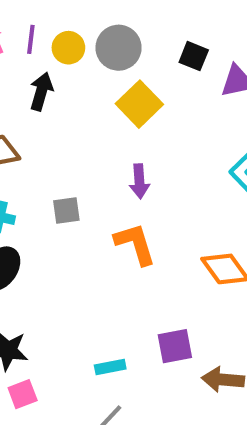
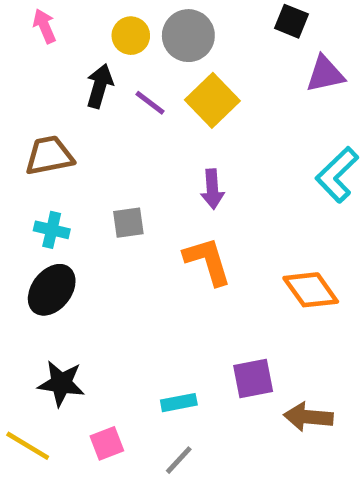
purple line: (31, 39) -> (150, 103), moved, turned -60
black square: (194, 56) -> (291, 21), moved
pink square: (23, 394) -> (107, 443), moved

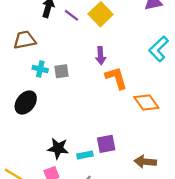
cyan cross: (52, 230) -> (40, 69), moved
orange L-shape: (208, 261) -> (116, 78), moved
purple square: (253, 379) -> (106, 144), moved
black star: (61, 383) -> (58, 148), moved

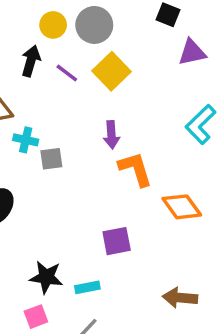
cyan cross: (40, 69) -> (26, 140), moved
purple square: (106, 144) -> (117, 241), moved

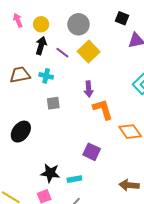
yellow circle: (53, 25) -> (41, 24), moved
cyan cross: (26, 140) -> (46, 76), moved
purple square: (117, 241) -> (92, 152), turned 36

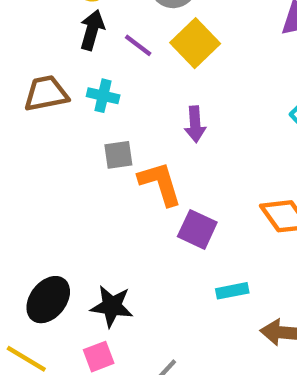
orange L-shape: (103, 109) -> (160, 183), moved
black ellipse: (21, 132) -> (48, 300), moved
purple square: (92, 152) -> (197, 229), moved
cyan rectangle: (74, 179) -> (232, 291), moved

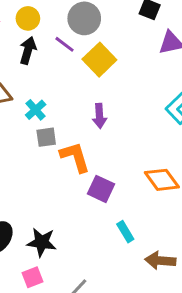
purple line: (138, 45) -> (64, 44), moved
cyan cross: (103, 96) -> (36, 110), moved, turned 35
cyan rectangle: (232, 291) -> (125, 232), turned 70

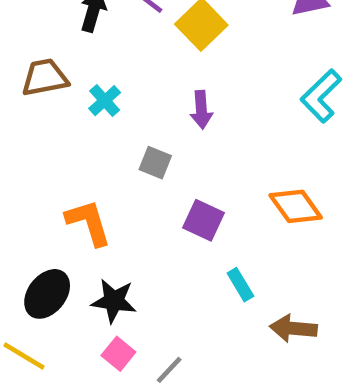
gray square: (46, 137) -> (155, 163), moved, turned 30
orange L-shape: (75, 157) -> (89, 223), moved
pink square: (32, 277) -> (118, 354), moved, turned -30

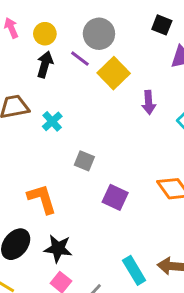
purple arrow: (201, 110) -> (149, 102), moved
cyan rectangle: (240, 285) -> (134, 270), moved, size x1.4

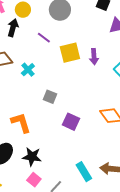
purple line: (80, 59) -> (44, 38), moved
black arrow: (45, 64) -> (13, 28), moved
yellow square: (114, 73) -> (70, 53), moved, turned 30

